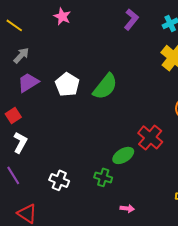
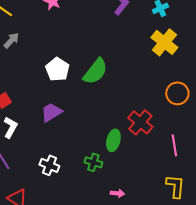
purple trapezoid: (28, 82) -> (51, 112), moved
green ellipse: (123, 155) -> (113, 140), turned -45

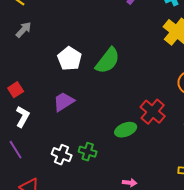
green ellipse: (113, 140) -> (126, 130), turned 55
green cross: (93, 162) -> (88, 152), moved

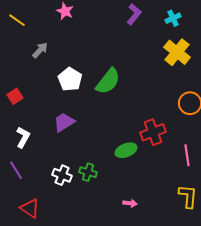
gray arrow: (24, 30) -> (40, 50), moved
red square: (16, 90) -> (15, 96), moved
red cross: (153, 112) -> (153, 132), turned 30

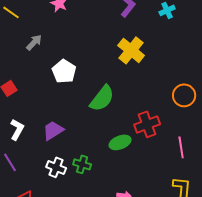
yellow cross: (177, 52) -> (131, 50), moved
green semicircle: (108, 81) -> (102, 98), moved
purple trapezoid: (64, 122) -> (53, 130), moved

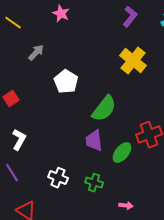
purple trapezoid: (53, 130) -> (94, 141), moved, turned -65
green ellipse: (120, 142) -> (122, 153), turned -30
green cross: (82, 164) -> (94, 183), moved

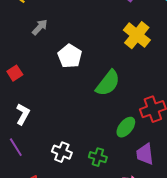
purple trapezoid: (94, 141) -> (145, 154), moved

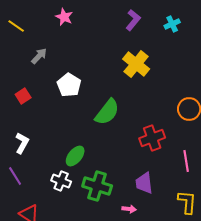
red square: (15, 73) -> (23, 96), moved
green ellipse: (126, 127) -> (75, 156), moved
green cross: (98, 157) -> (97, 186), size x1.6

